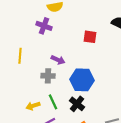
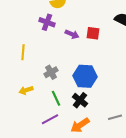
purple arrow: (58, 60) -> (72, 34), moved
gray cross: (48, 76) -> (51, 72), turned -32
yellow arrow: (33, 106) -> (26, 90), moved

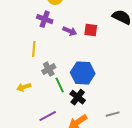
yellow line: (23, 52) -> (34, 49), moved
green line: (56, 98) -> (60, 85), moved

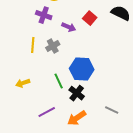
red square: (91, 30) -> (90, 18), moved, turned 32
gray cross: (49, 69) -> (53, 46), moved
gray line: (113, 114) -> (112, 110), turned 40

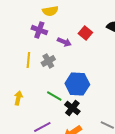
green line: (59, 81) -> (54, 96), turned -35
yellow arrow: (23, 83) -> (18, 98), turned 120

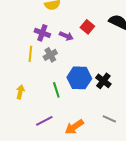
purple cross: (39, 30) -> (42, 33), moved
green line: (54, 96) -> (56, 90), turned 42
black cross: (72, 108) -> (103, 81), moved

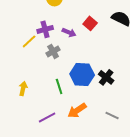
purple cross: (42, 33) -> (45, 29), turned -35
yellow line: (30, 54) -> (29, 41), moved, turned 42
orange arrow: (74, 127) -> (77, 110), moved

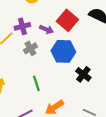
red square: (90, 23) -> (67, 20), size x1.5
blue hexagon: (82, 74) -> (63, 51), moved

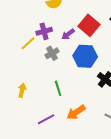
purple arrow: (46, 29) -> (68, 34), turned 120

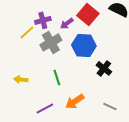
gray cross: (52, 53) -> (51, 42), size x1.5
yellow arrow: (22, 90) -> (21, 79), turned -96

